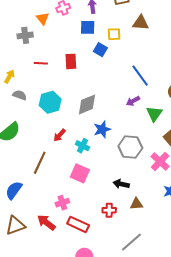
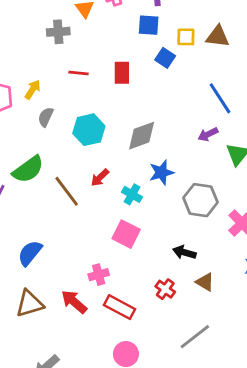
brown triangle: (141, 23) -> (218, 36), moved
gray semicircle: (20, 95) -> (46, 117), turned -88
brown line: (40, 163) -> (67, 191), moved, turned -65
brown triangle: (136, 204) -> (205, 282), turned 32
red cross: (109, 210) -> (165, 289), turned 32

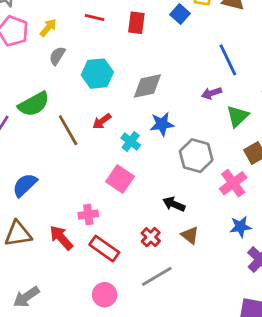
gray line: (195, 337) -> (157, 276), moved

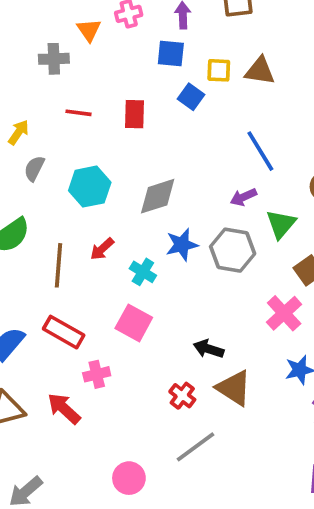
brown line: (68, 130) -> (59, 265), turned 40
gray hexagon: (196, 156) -> (233, 250), moved
brown triangle: (190, 235) -> (234, 388), size x1.5
red rectangle: (104, 249) -> (64, 332), moved

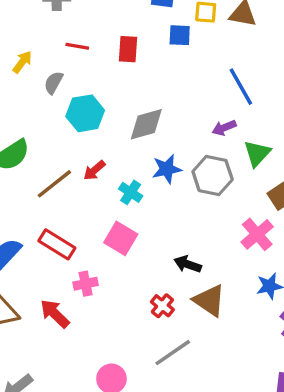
blue square: (191, 97) -> (180, 35), turned -35
gray semicircle: (34, 168) -> (54, 83), moved
brown line: (59, 265) -> (54, 184), turned 45

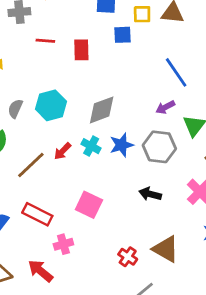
red line: (77, 46) -> (45, 41), moved
gray semicircle: (54, 83) -> (15, 109), moved
cyan cross: (131, 192) -> (91, 146), moved
black arrow: (188, 264) -> (150, 194), moved

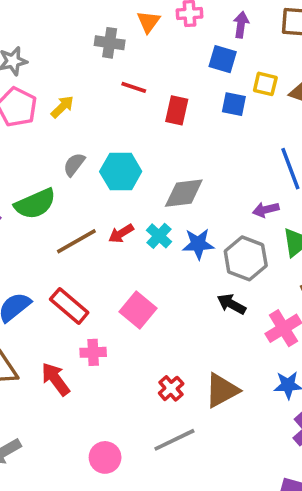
black arrow: (150, 194) -> (231, 304), moved
brown triangle: (166, 249) -> (222, 390), turned 48

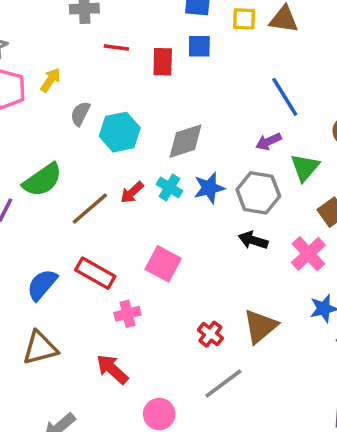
blue square: (234, 104) -> (199, 46), moved
gray semicircle: (74, 164) -> (80, 114), moved
red arrow: (56, 379) -> (112, 369), moved

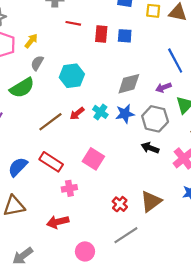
blue square: (199, 46) -> (125, 36), moved
gray semicircle: (80, 114) -> (37, 63), moved
gray diamond: (185, 141) -> (129, 84), moved
green semicircle: (42, 180) -> (22, 88), moved
red arrow: (112, 369) -> (58, 222), turned -60

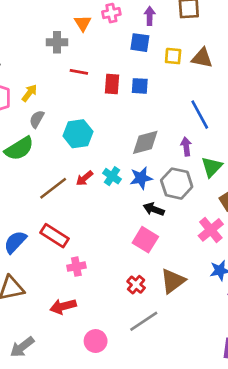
purple arrow: (163, 87) -> (186, 146), turned 104
black arrow: (150, 148) -> (154, 209), moved
pink square: (93, 159) -> (145, 240), moved

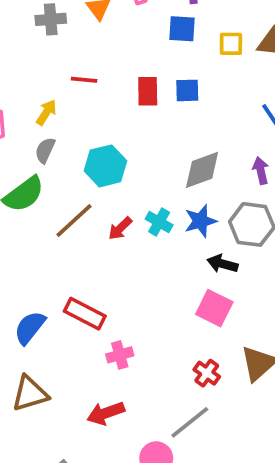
gray cross: (57, 42) -> (51, 19), moved
red line: (79, 72) -> (84, 80), moved
yellow arrow: (29, 93) -> (46, 112), moved
brown line: (53, 188) -> (74, 221), moved
gray line: (144, 321) -> (190, 422), moved

